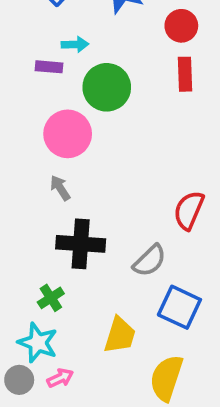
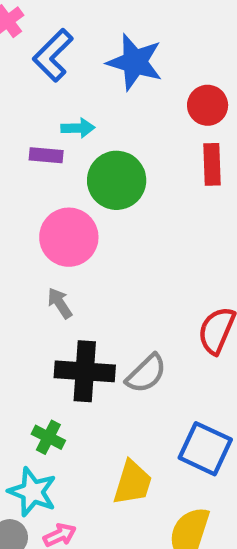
gray semicircle: (150, 261) -> (146, 374), moved
green cross: (51, 298) -> (48, 437), turned -30

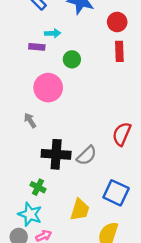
green circle: (117, 180) -> (72, 59), size x0.6
gray arrow: (60, 303) -> (30, 120), moved

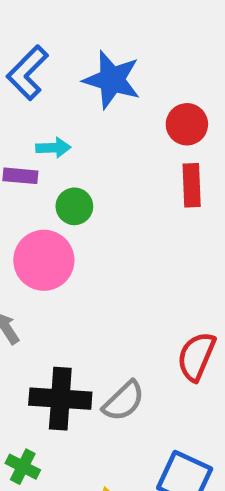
green circle: (72, 59) -> (74, 206), moved

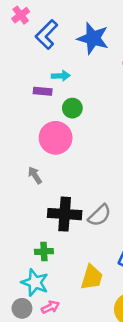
green cross: (23, 467) -> (44, 251), turned -30

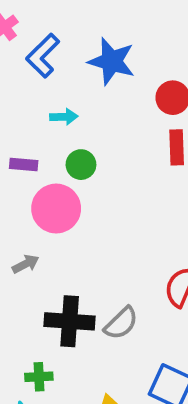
purple rectangle: (43, 91) -> (24, 165), moved
gray arrow: (35, 175) -> (26, 264), turned 96

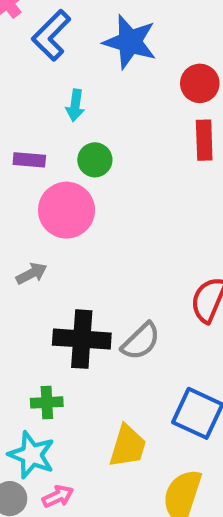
cyan arrow: (64, 117) -> (75, 105), turned 100

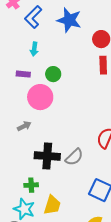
cyan arrow: (75, 105) -> (34, 49), moved
yellow trapezoid: (128, 446) -> (52, 205), moved

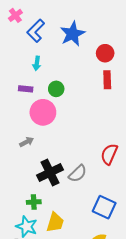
blue star: (69, 20) -> (72, 34), turned 30
black cross: (47, 156) -> (50, 172), turned -30

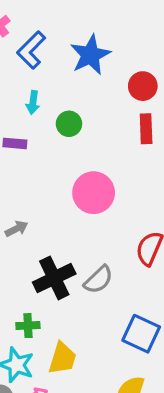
green circle: (56, 89) -> (69, 124), moved
pink circle: (43, 112) -> (94, 193), moved

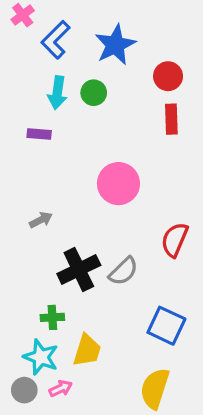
cyan arrow: (33, 102) -> (57, 93), size x1.4
green circle: (69, 124) -> (94, 93), moved

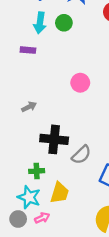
pink circle: (118, 184) -> (80, 83), size x0.7
black cross: (79, 269) -> (54, 139), turned 32
gray semicircle: (123, 271) -> (81, 155), moved

